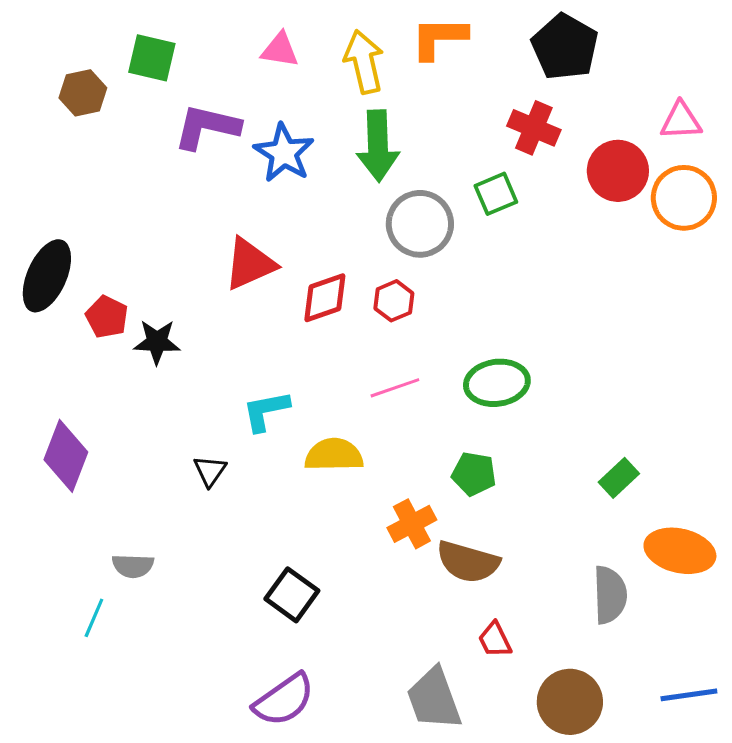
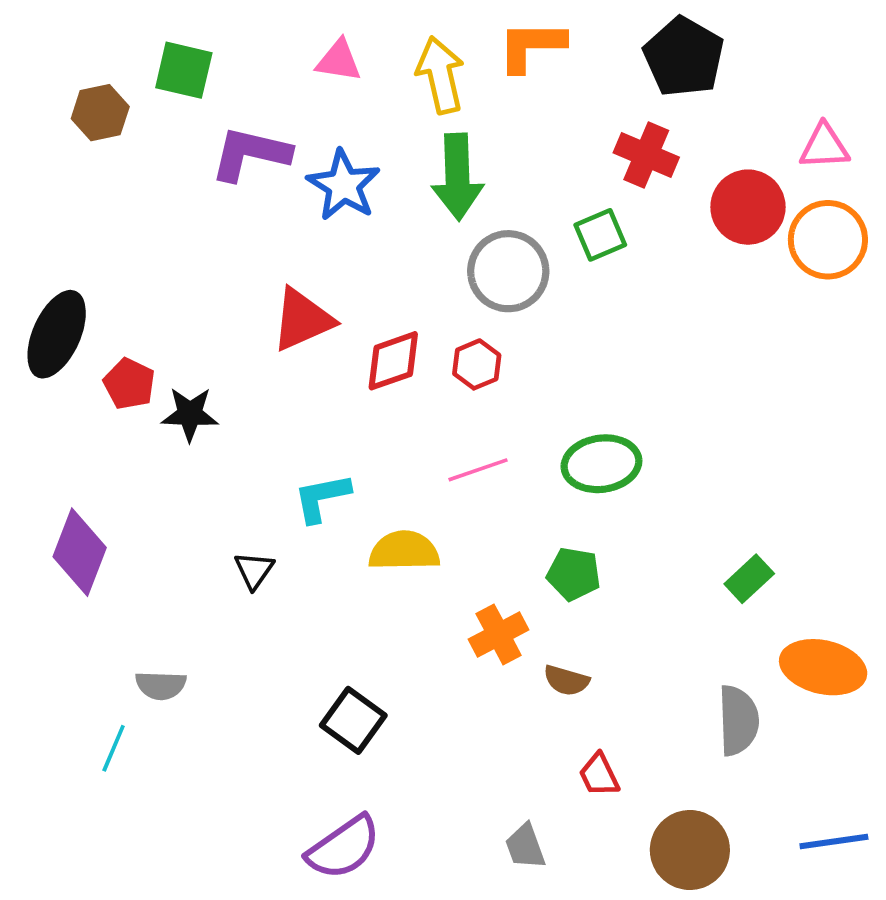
brown semicircle: (468, 562) -> (566, 680), size x0.6
gray trapezoid: (434, 699) -> (525, 846), size x0.6

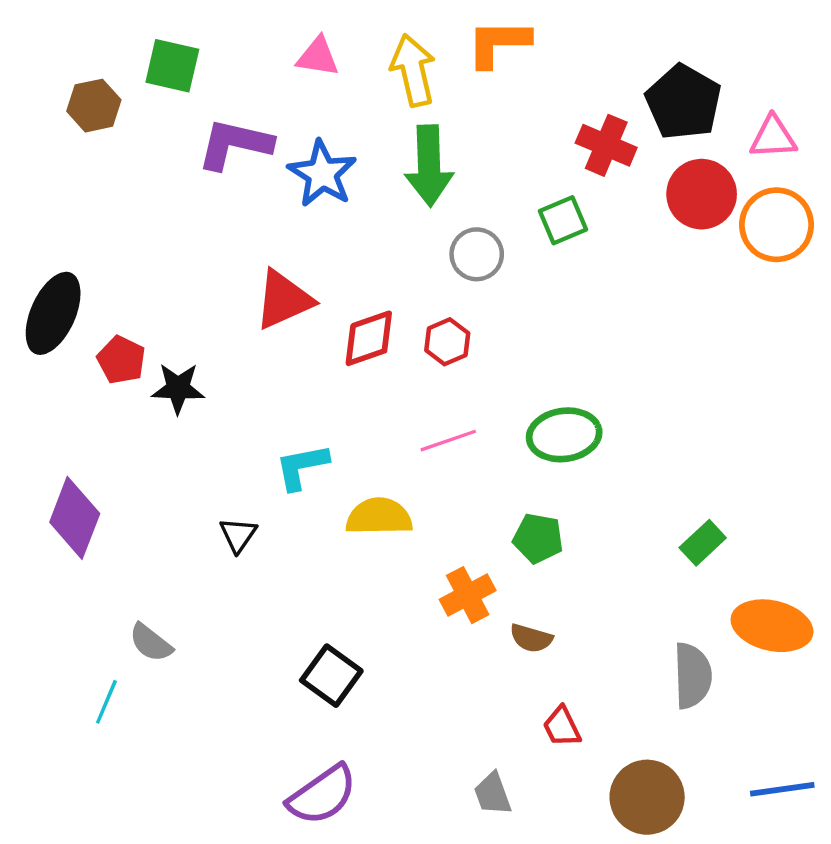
black pentagon: (684, 57) -> (683, 102), moved
gray circle: (508, 271) -> (477, 254), size x0.7
gray semicircle: (161, 685) -> (151, 643), turned 36

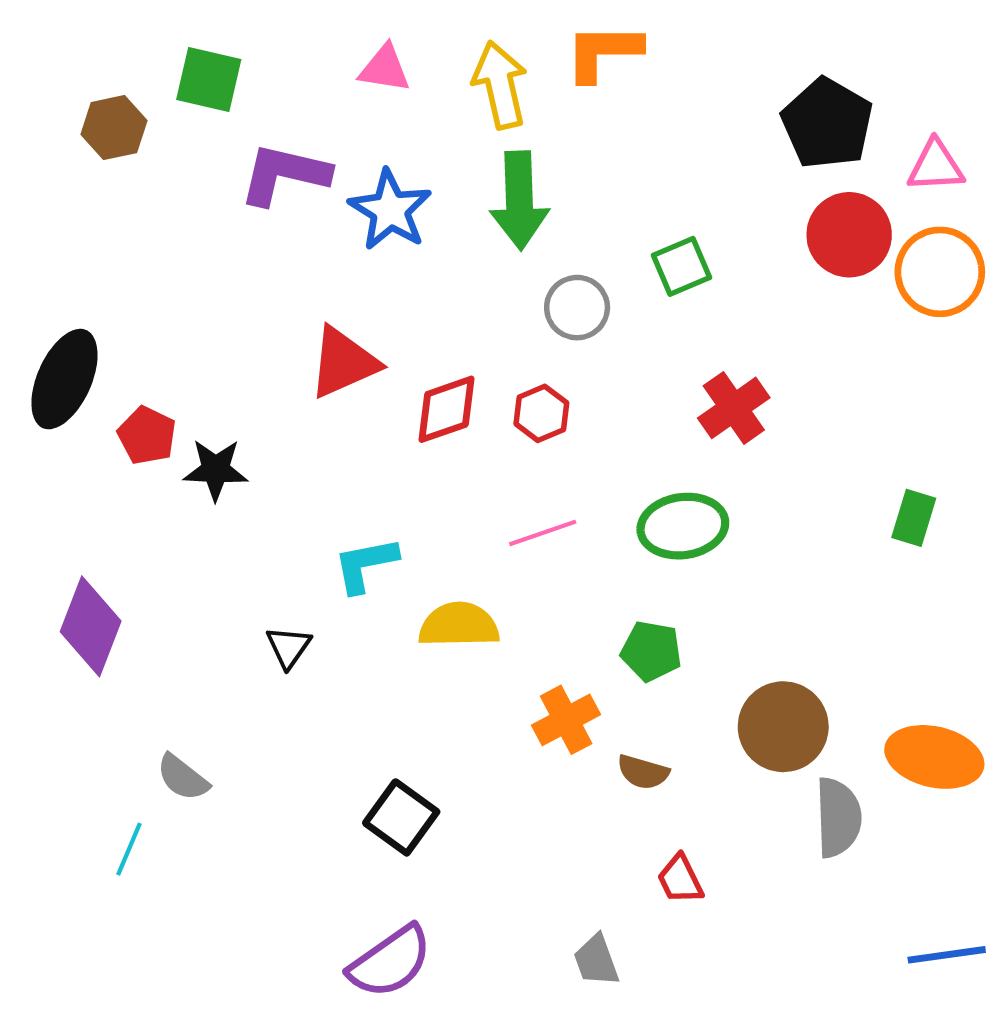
red cross: (606, 145) -> (734, 408), moved, turned 32
green rectangle: (703, 543) -> (914, 518), moved, turned -30
brown circle: (647, 797) -> (783, 727), moved

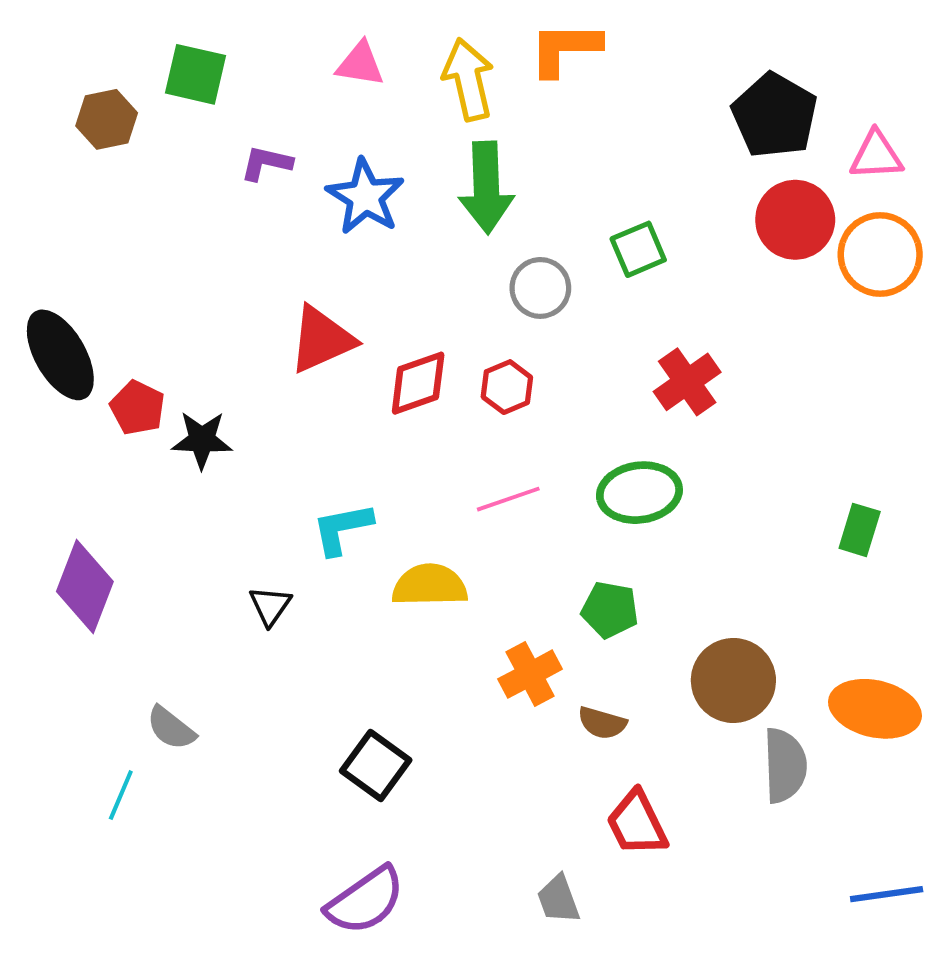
purple L-shape: (284, 174) -> (266, 163), size x0.6
black ellipse: (64, 379) -> (60, 355), turned -54
green rectangle: (914, 518) -> (860, 530), moved
red trapezoid: (680, 879) -> (637, 823), size x1.4

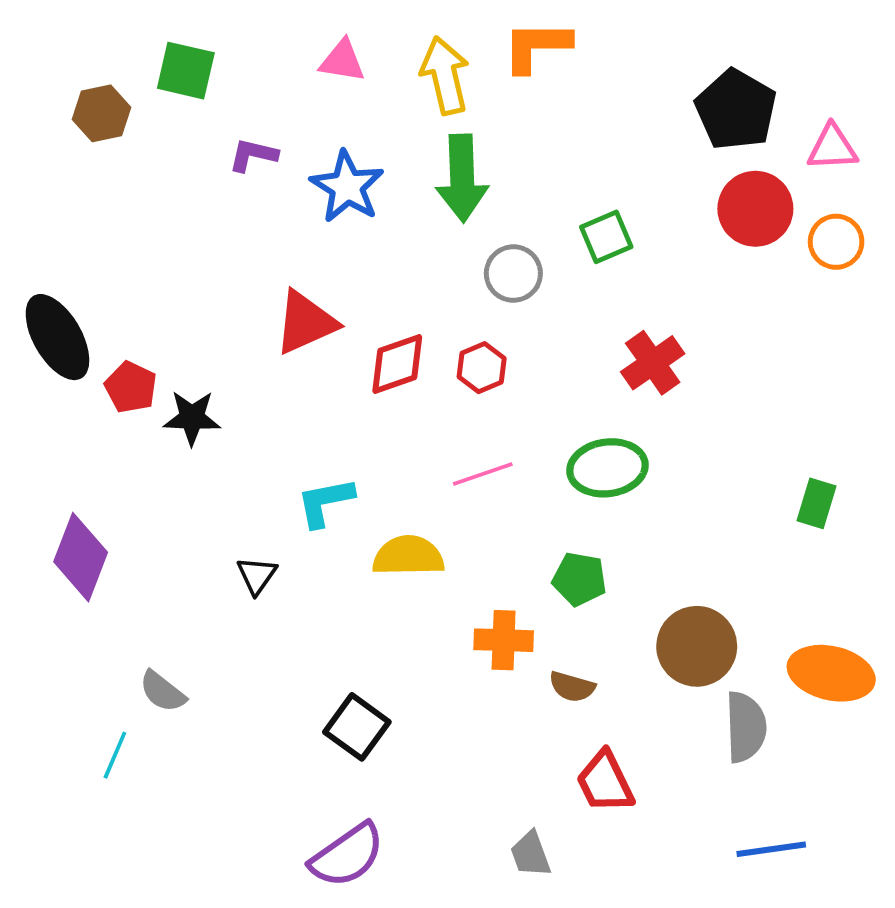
orange circle: (880, 254) -> (836, 242), size x0.7
orange cross: (530, 674) -> (504, 640), turned 30
blue line: (887, 894) -> (771, 849), moved

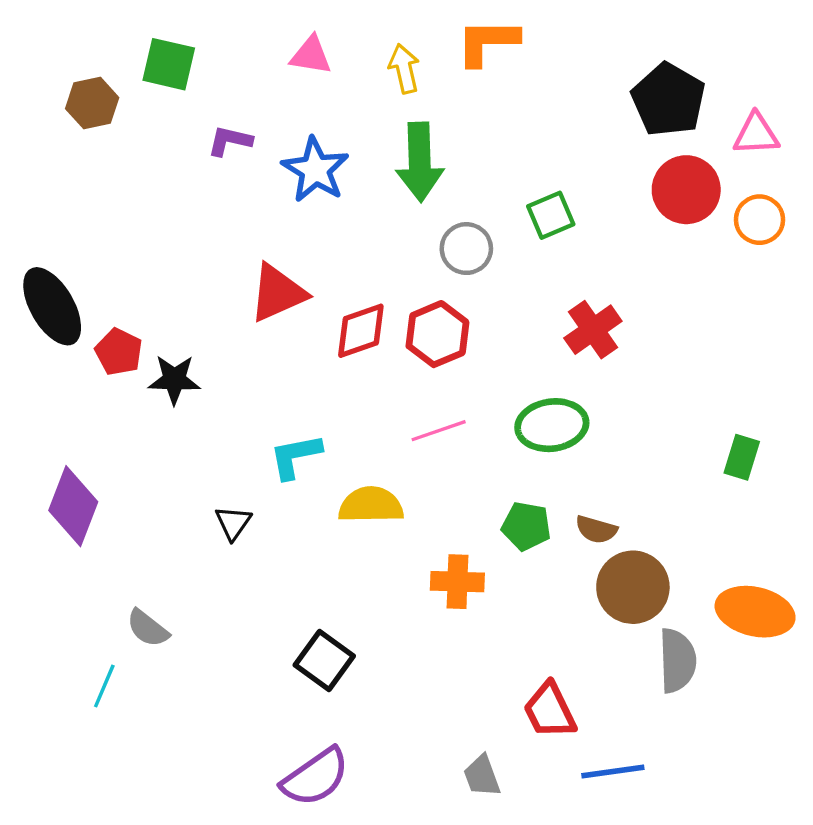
yellow arrow: (445, 76) -> (404, 69), size x0.7
red hexagon: (482, 368) -> (437, 334), size x1.4
brown semicircle: (572, 687) -> (596, 529), moved
blue line: (771, 849) -> (613, 772), moved

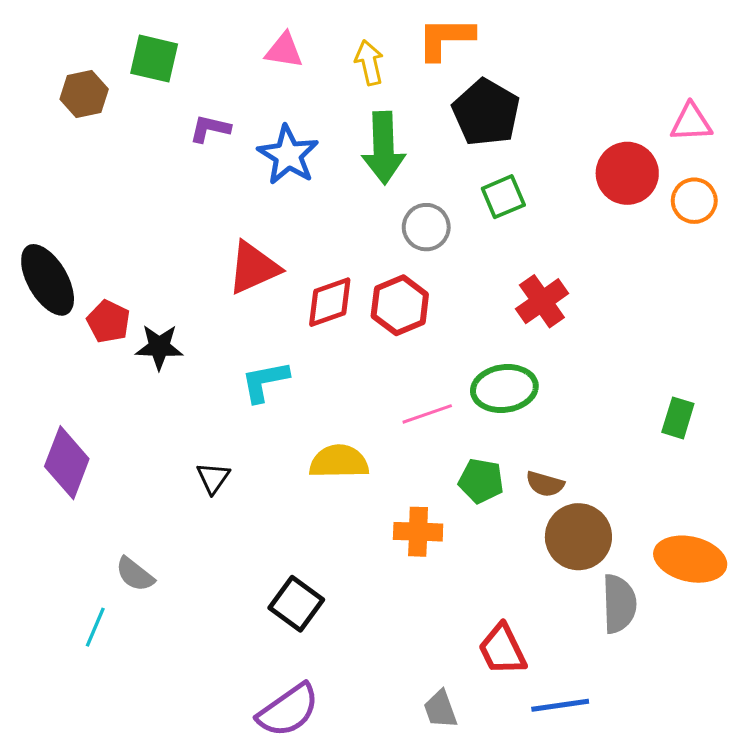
black pentagon: (668, 100) -> (486, 112), moved
pink line: (439, 431) -> (427, 414), moved
cyan L-shape: (295, 456) -> (265, 381), moved

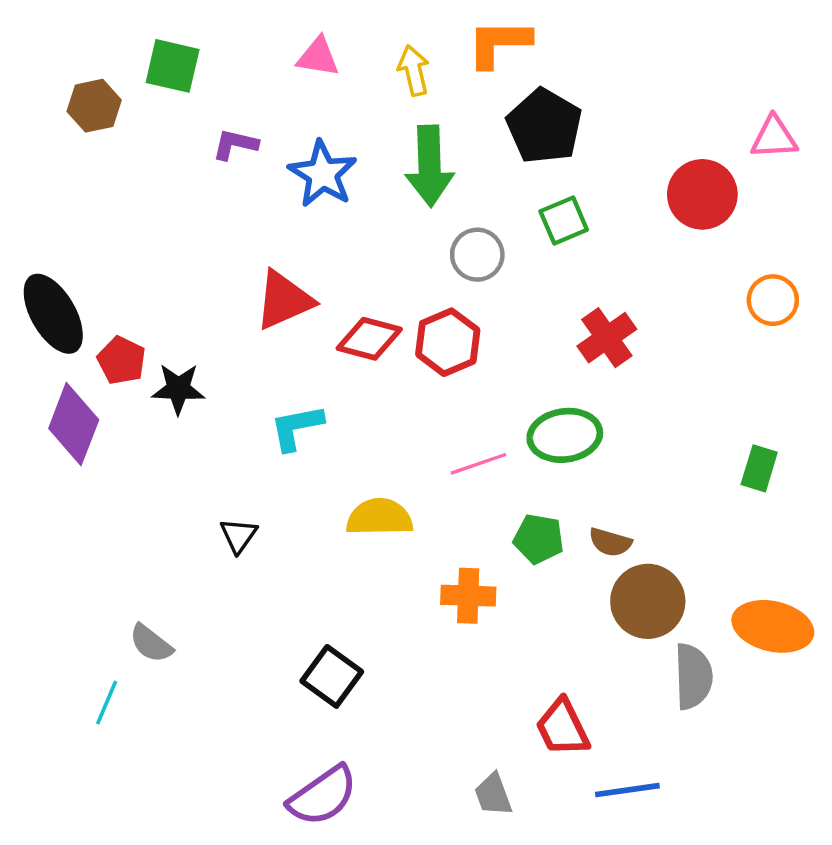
orange circle: (694, 201) -> (773, 300), moved
red diamond: (330, 302) -> (369, 339), turned 34
purple diamond: (67, 463) -> (74, 424), moved

